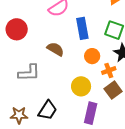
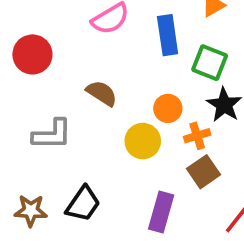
blue rectangle: (82, 28) -> (168, 35), moved
yellow circle: (81, 86) -> (143, 141), moved

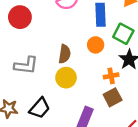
brown semicircle: (102, 93) -> (65, 54), moved, turned 60
orange circle: (168, 108) -> (96, 45), moved
yellow circle: (143, 141) -> (66, 78), moved

